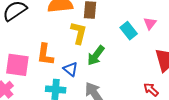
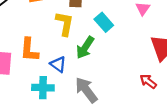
cyan rectangle: (129, 31) -> (104, 22), moved

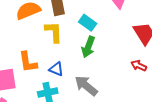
green arrow: (85, 47) -> (88, 47), moved

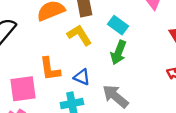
yellow L-shape: (54, 32) -> (79, 35), turned -30

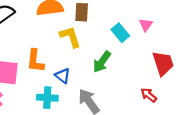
cyan rectangle: (118, 25) -> (120, 33), moved

